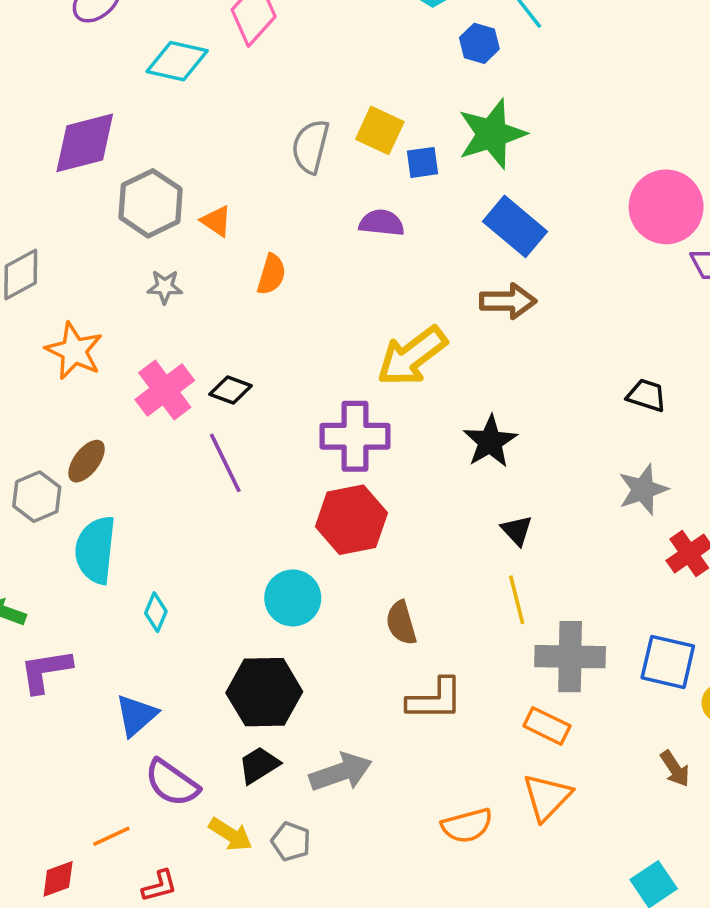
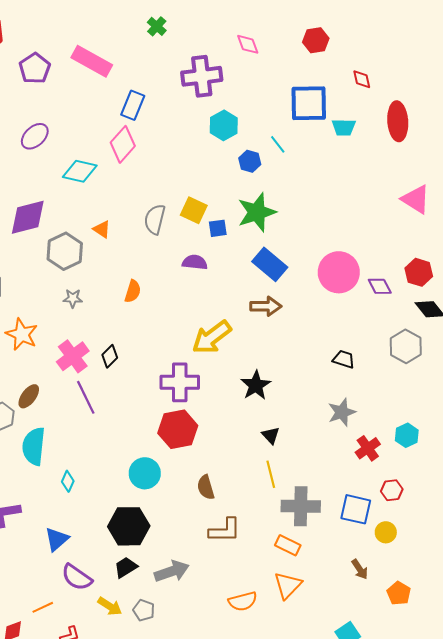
pink circle: (666, 207) -> (339, 272), moved
orange triangle: (216, 221) -> (102, 229), moved
black diamond: (231, 390) -> (110, 356), turned -65
purple line: (225, 463) -> (86, 397), moved

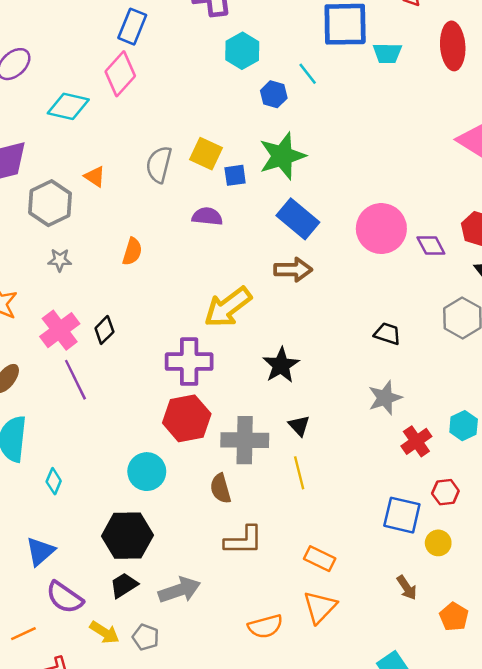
gray cross: (301, 506) -> (245, 440), moved

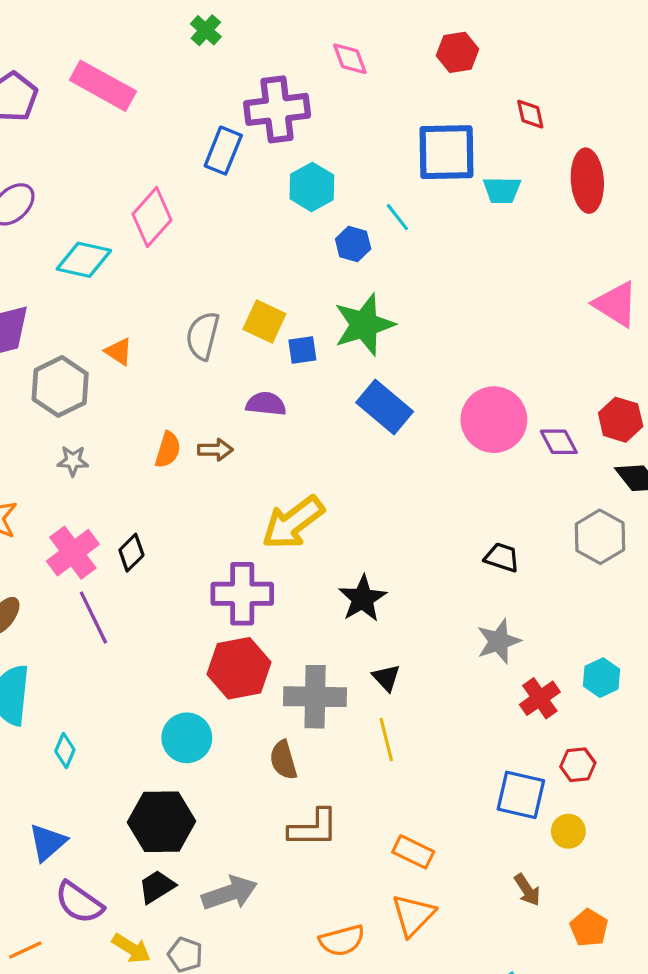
blue rectangle: (132, 27) -> (223, 151), moved
brown arrow: (293, 270) -> (215, 450), moved, size x0.7

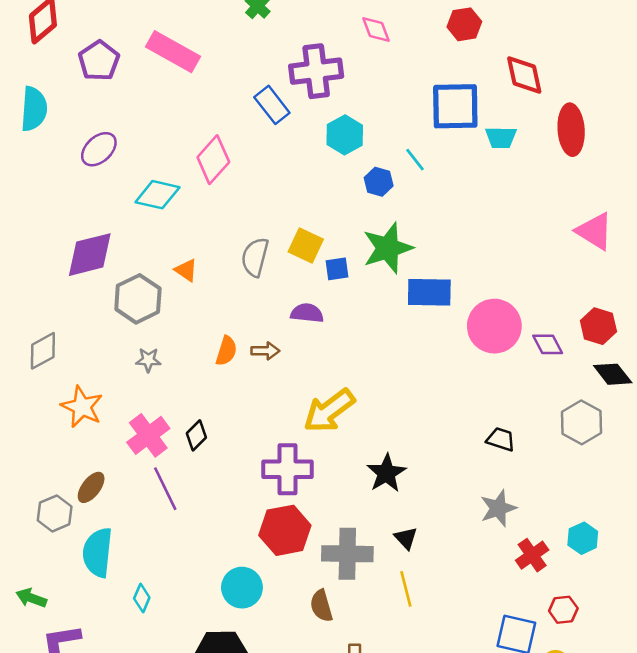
red diamond: (530, 114) -> (524, 75), size x1.6
blue rectangle: (223, 151) -> (272, 105), turned -60
blue rectangle: (385, 407) -> (429, 292), moved, turned -39

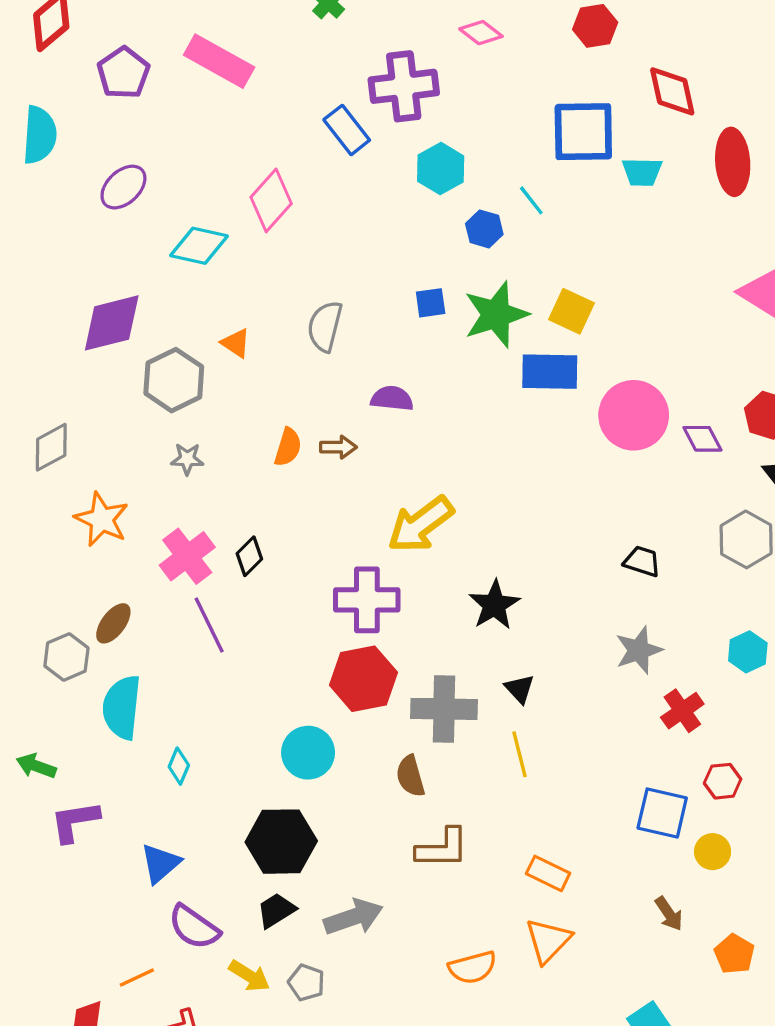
pink diamond: (376, 30) -> (481, 33), turned -32
yellow square: (306, 245) -> (572, 311), moved
blue square: (337, 269) -> (431, 303), moved
cyan hexagon: (583, 538) -> (748, 652), moved

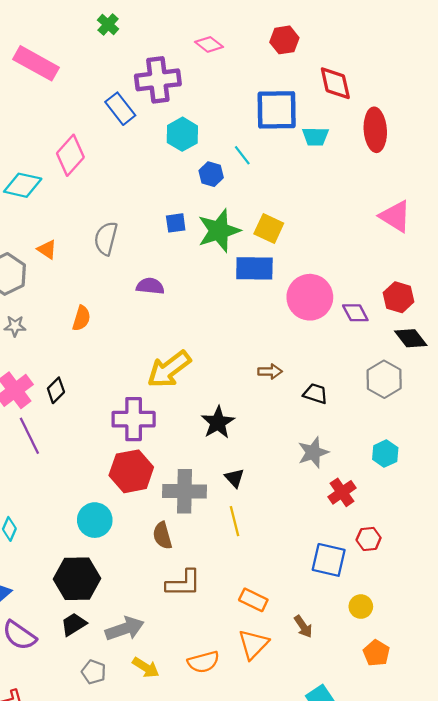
brown arrow: (338, 447) -> (270, 371), moved
yellow circle: (713, 852) -> (361, 607), moved
brown arrow: (669, 914) -> (303, 626), moved
yellow arrow: (249, 976) -> (146, 668), moved

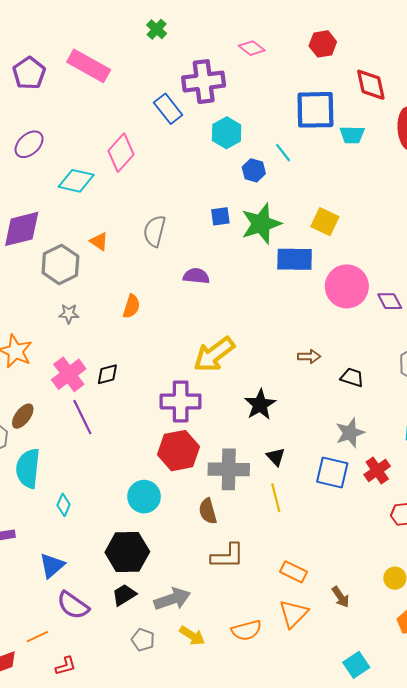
yellow square: (269, 228) -> (325, 222), moved
black diamond: (56, 390) -> (107, 374), turned 30
blue square: (329, 560) -> (332, 473), moved

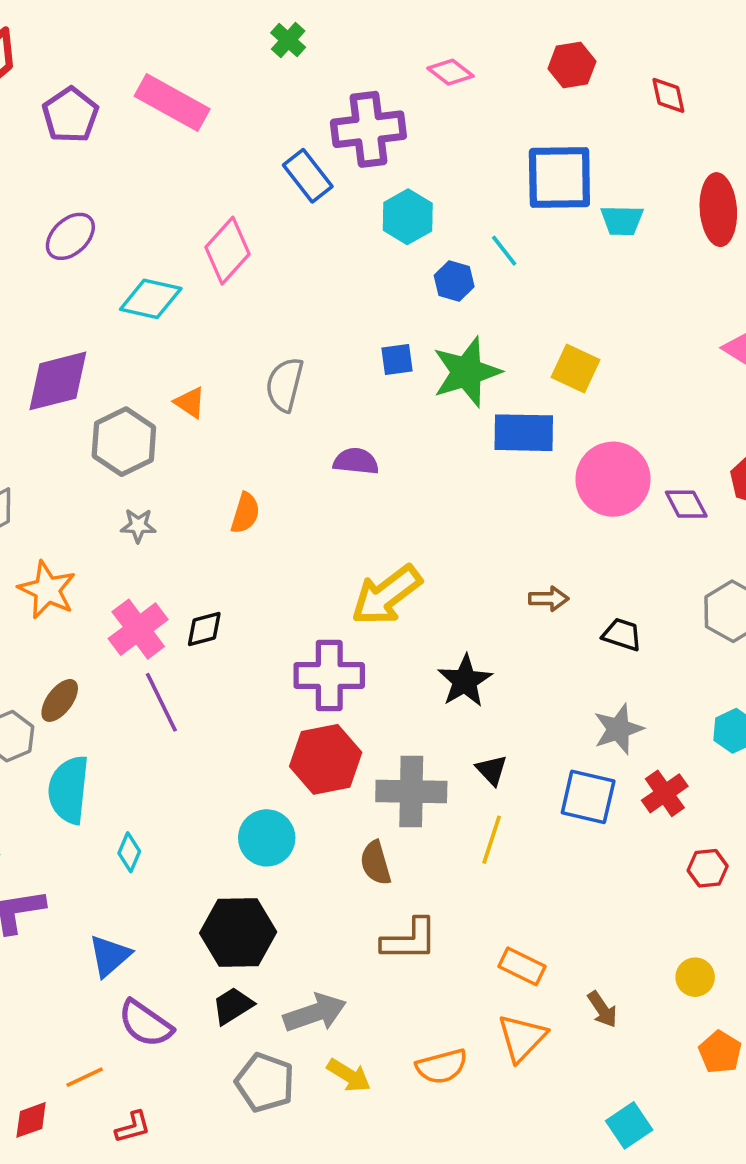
red diamond: (371, 85) -> (668, 95), moved, size x0.7
yellow line: (276, 498) -> (492, 840), turned 32
gray pentagon: (143, 640) -> (265, 1082), size x1.5

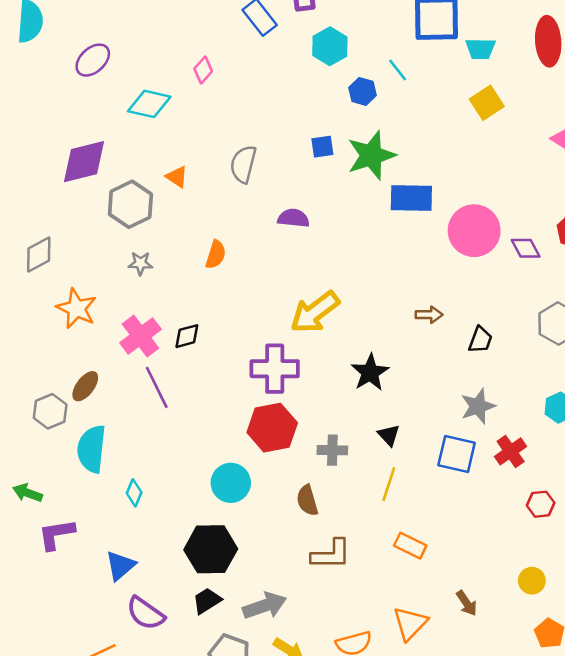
pink diamond: (227, 251) -> (203, 70), size x0.6
yellow square: (576, 368) -> (487, 103), moved, turned 32
black trapezoid: (622, 634) -> (480, 340), turned 92
gray cross: (411, 792) -> (332, 450), size x0.6
orange rectangle: (522, 966) -> (410, 546), moved

